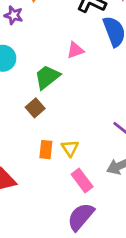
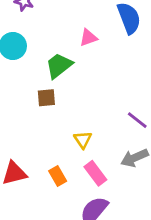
brown square: (35, 108) -> (46, 98), turned 36
orange rectangle: (46, 150) -> (58, 176), moved, turned -36

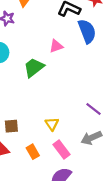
brown square: (46, 98) -> (11, 126), moved

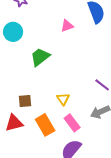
green trapezoid: (34, 67) -> (40, 57), moved
orange rectangle: (33, 152) -> (45, 125), size x1.5

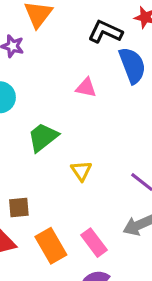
pink triangle: (67, 26) -> (86, 88), turned 32
yellow triangle: (63, 99) -> (81, 171), moved

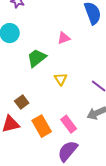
pink triangle: (86, 88) -> (64, 38), moved, turned -32
brown square: (19, 207) -> (22, 102), turned -32

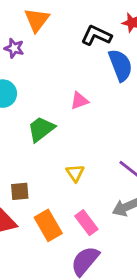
yellow triangle: (61, 79) -> (75, 173), moved
brown square: (22, 102) -> (20, 191), turned 32

